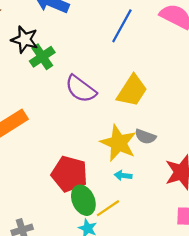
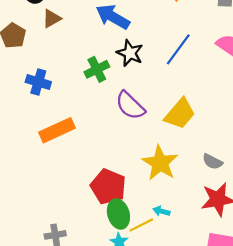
black star: (25, 39) -> (130, 53), moved
gray semicircle: (145, 137) -> (212, 162), moved
cyan arrow: (123, 175) -> (161, 211), moved

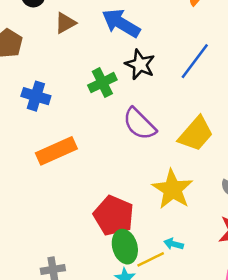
brown triangle: (52, 19) -> (65, 23), moved

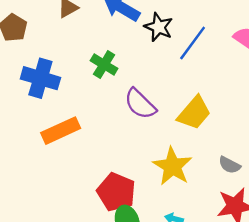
black star: (140, 65) -> (159, 27), moved
green cross: (102, 83) -> (104, 65), turned -32
blue cross: (36, 96) -> (40, 78), size x1.4

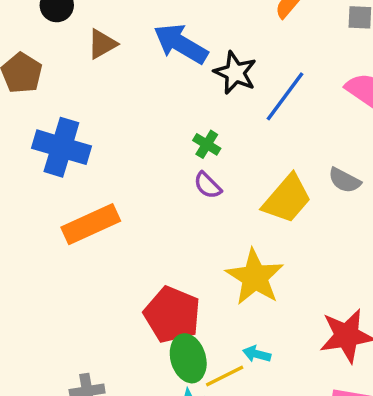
green cross: (104, 65) -> (207, 144), moved, size x0.7
purple semicircle: (140, 104) -> (208, 185), size x0.6
gray semicircle: (229, 165) -> (345, 180), moved

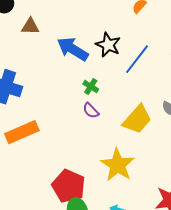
brown triangle: (102, 44) -> (30, 26), turned 30
blue arrow: (181, 44) -> (73, 49), moved

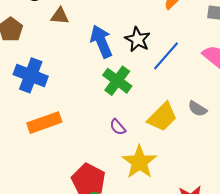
blue arrow: (73, 49) -> (101, 41), turned 32
green cross: (91, 87) -> (117, 81), size x1.8
purple semicircle: (91, 111) -> (118, 127), moved

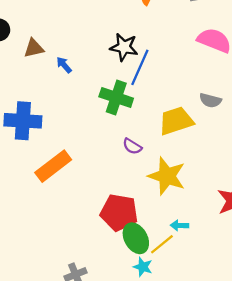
blue arrow: (101, 41) -> (64, 65), moved, size x0.5
blue line: (166, 56) -> (140, 67), moved
yellow trapezoid: (162, 117) -> (176, 121), turned -136

